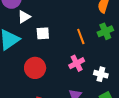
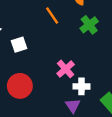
orange line: (81, 36) -> (52, 16), moved
white cross: (101, 74) -> (81, 86), moved

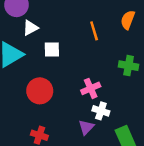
green cross: (89, 25) -> (129, 66), moved, turned 30

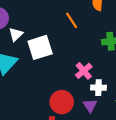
white square: (52, 49) -> (40, 47), size x1.6
red circle: (40, 91) -> (62, 102), moved

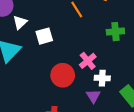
white square: (40, 47) -> (44, 36), size x0.7
red circle: (62, 102) -> (63, 75), moved

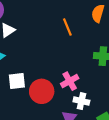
white square: (44, 36) -> (17, 81), moved

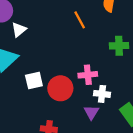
pink cross: (70, 81) -> (88, 75), turned 30

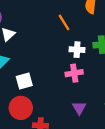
red circle: (60, 88) -> (21, 108), moved
white cross: (102, 94) -> (77, 50), moved

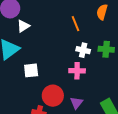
red circle: (21, 108) -> (53, 96), moved

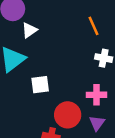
pink cross: (77, 71) -> (96, 95), moved

